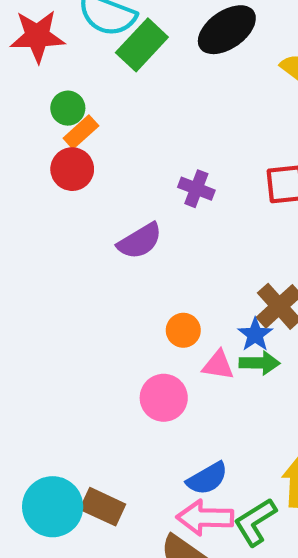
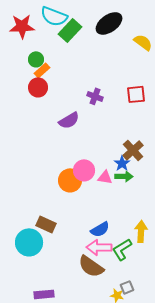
orange circle: (183, 330) -> (70, 180), moved, size x1.5
pink circle: (164, 398) -> (84, 170), moved
brown rectangle: (103, 507) -> (46, 224), moved

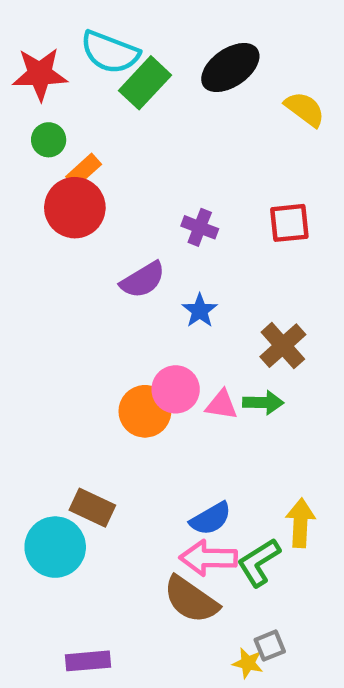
green circle: (36, 59) -> (49, 140), moved
red circle: (38, 87) -> (75, 208), size x1.4
blue star: (122, 163) -> (200, 311), moved

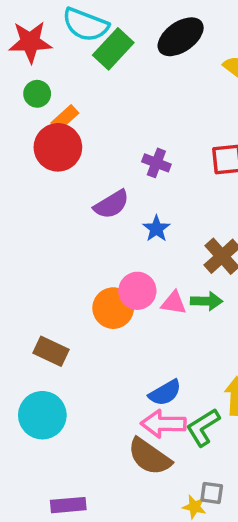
brown rectangle: (92, 508) -> (51, 351), moved
gray square: (270, 646) -> (212, 493), turned 30

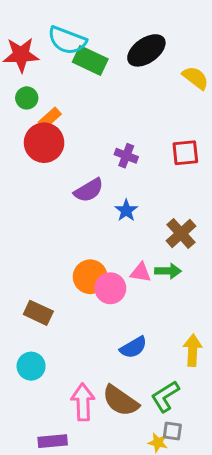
green rectangle: (113, 49) -> (90, 60), turned 72
pink circle: (137, 291) -> (110, 288), moved
cyan circle: (42, 415) -> (31, 366), size x0.7
pink arrow: (163, 424) -> (83, 402), moved, turned 87
green L-shape: (203, 427) -> (165, 396), moved

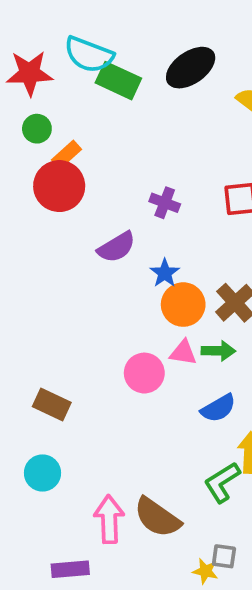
orange circle: (90, 277) -> (183, 305), moved
blue semicircle: (133, 347) -> (218, 408), moved
green L-shape: (165, 396) -> (222, 482), moved

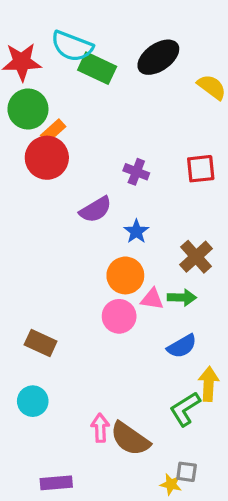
green circle: (37, 129) -> (28, 109), size x1.6
orange circle: (183, 305) -> (125, 275), moved
pink arrow: (109, 519) -> (100, 428), moved, size x0.7

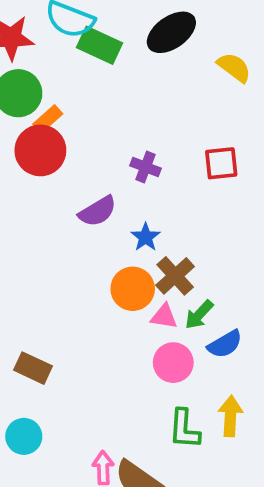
brown cross: (196, 257) -> (175, 276), moved
green arrow: (182, 297) -> (199, 315), turned 132
pink circle: (119, 316) -> (173, 363), moved
blue semicircle: (182, 346) -> (225, 344), moved
green L-shape: (185, 409) -> (184, 429), moved, turned -54

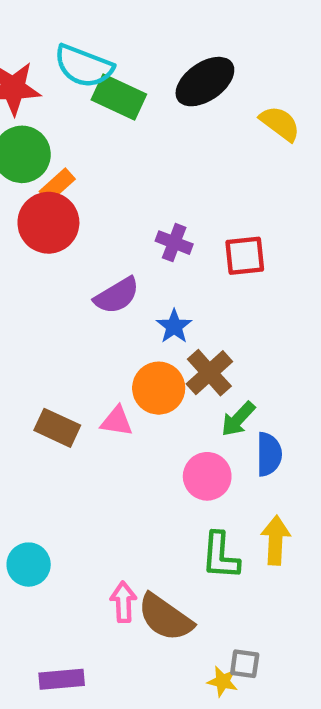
red square: (221, 163) -> (245, 256), moved
pink triangle: (164, 316) -> (117, 421), moved
blue semicircle: (225, 344) -> (269, 454), turned -60
brown rectangle: (33, 368) -> (57, 428), moved

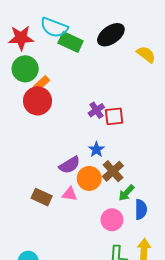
purple cross: (174, 243) -> (96, 110), turned 35
red square: (245, 256) -> (114, 116), moved
purple semicircle: (117, 295) -> (70, 165), moved

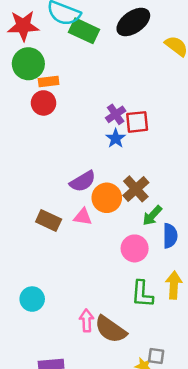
orange rectangle: (42, 83) -> (49, 81), turned 35
red circle: (38, 101) -> (44, 103), size x0.7
blue star: (96, 149) -> (116, 138), moved

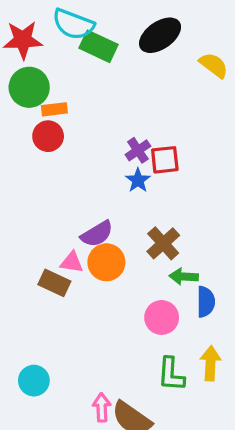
orange circle: (107, 198) -> (106, 262), moved
green arrow: (152, 216) -> (184, 276), turned 50
pink triangle: (83, 217) -> (72, 262), moved

